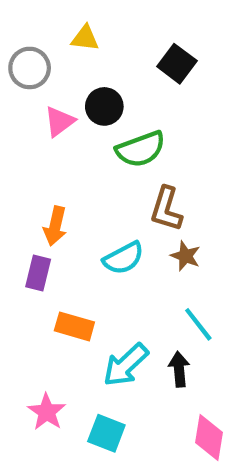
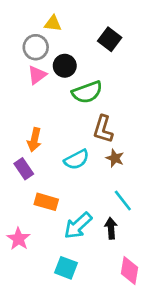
gray circle: (30, 68) -> (36, 47), moved
purple rectangle: (38, 273) -> (24, 169), turned -48
pink star: (47, 412) -> (18, 239), moved

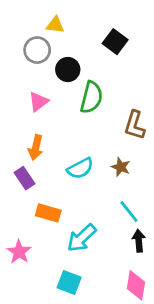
pink triangle: (37, 75) -> (39, 102), moved
green semicircle: (87, 92) -> (91, 97), turned -56
brown L-shape: (103, 129) -> (135, 125), moved
black arrow: (111, 228) -> (139, 241), moved

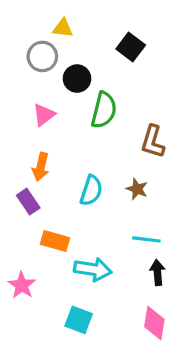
cyan semicircle: (80, 168) -> (91, 191), turned -44
cyan line: (129, 212) -> (146, 239), turned -45
cyan arrow: (82, 238) -> (93, 269), turned -128

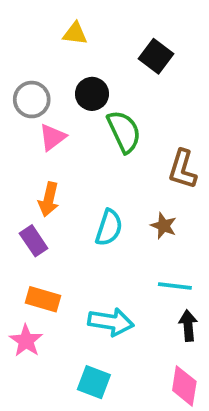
gray circle: (42, 56) -> (32, 100), moved
green semicircle: (104, 110) -> (124, 132), turned -39
orange rectangle: (55, 241) -> (43, 299), moved

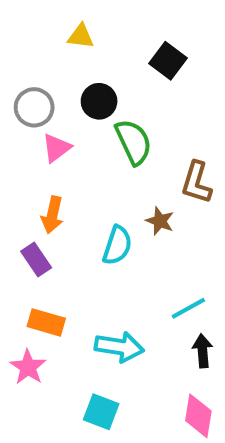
brown star: (164, 226) -> (160, 221), moved
cyan line: (175, 286) -> (188, 308), turned -36

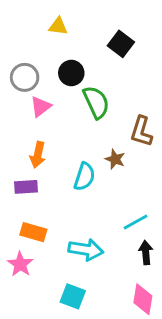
purple rectangle: (36, 260) -> (26, 187), turned -60

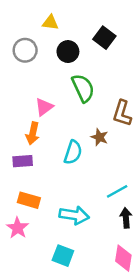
black circle: (71, 73) -> (68, 52), moved
gray circle: (25, 77) -> (25, 50), moved
pink triangle: (41, 107) -> (44, 107), moved

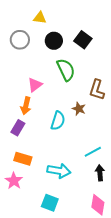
black square: (104, 38) -> (83, 40), moved
purple rectangle: (23, 161) -> (18, 128), turned -56

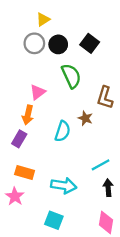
yellow triangle: (40, 18) -> (43, 19), turned -40
gray circle: (20, 40) -> (34, 43), moved

